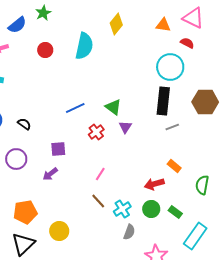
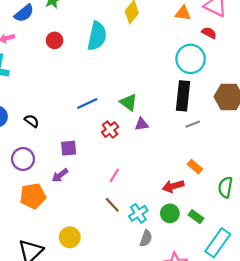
purple triangle: (125, 127) -> (142, 124), turned 48
orange pentagon: (25, 212) -> (33, 196), moved

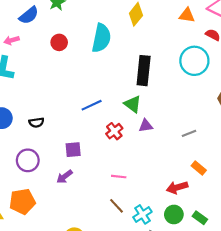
black rectangle: (183, 96) -> (144, 71), moved
black semicircle: (32, 121) -> (36, 122), turned 136
gray line: (193, 124) -> (189, 133), moved
pink line: (114, 175) -> (119, 177), turned 64
orange pentagon: (33, 196) -> (22, 201), moved

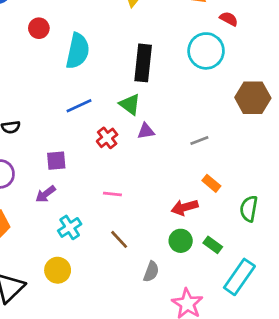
cyan semicircle: (101, 38) -> (78, 51), moved
brown line: (116, 206) -> (119, 239), moved
cyan cross: (142, 214) -> (70, 227), moved

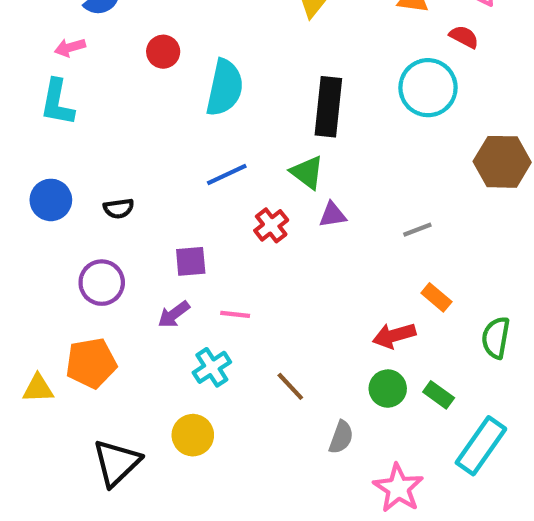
pink line: (112, 194) -> (235, 314), moved

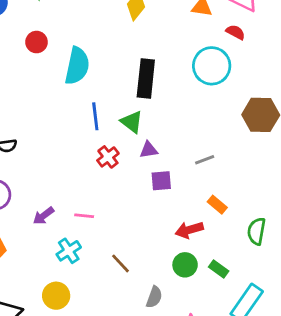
blue line: (227, 175) -> (95, 116), moved, turned -72
purple square: (191, 261) -> (161, 181), moved

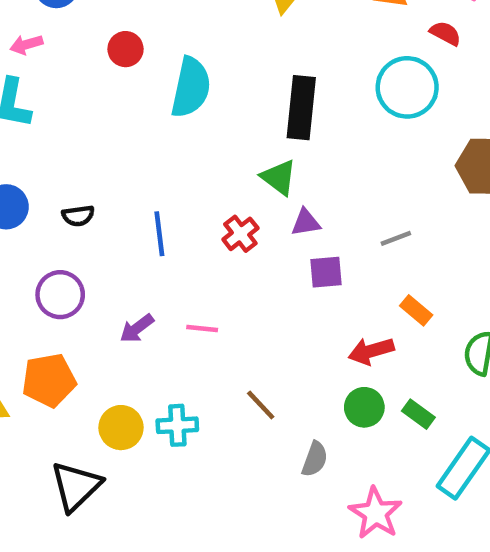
blue line: (95, 116) -> (159, 234), moved
cyan cross: (69, 251) -> (177, 425), moved, turned 30
yellow circle: (56, 296) -> (121, 428), moved

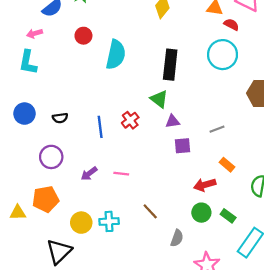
red semicircle: (445, 33) -> (231, 25), moved
red cross: (240, 234) -> (130, 120), moved

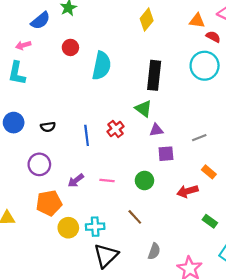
orange pentagon: (46, 199) -> (49, 203), moved
green circle: (201, 213) -> (144, 180), moved
gray semicircle: (177, 238) -> (154, 251), moved
black triangle: (59, 251) -> (106, 256), moved

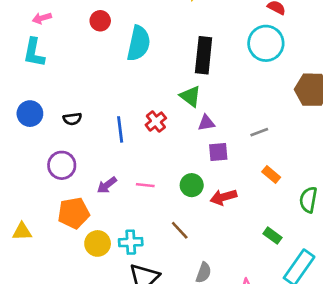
red arrow: (187, 191) -> (223, 197), moved

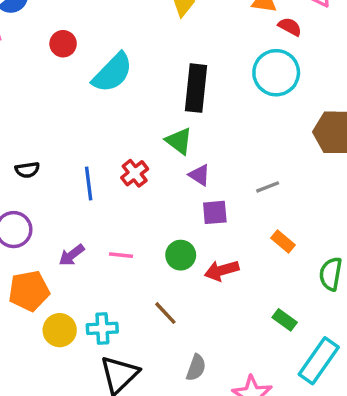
cyan semicircle: (139, 43) -> (113, 73), turned 32
purple triangle: (206, 123) -> (199, 175), turned 42

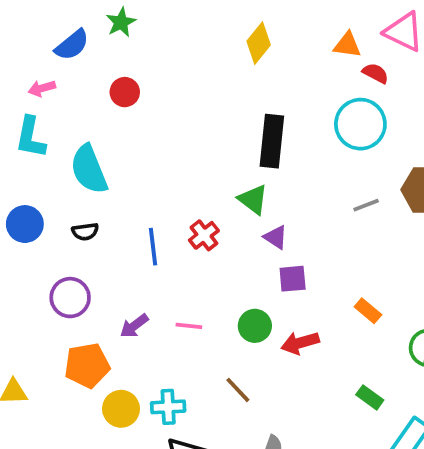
cyan semicircle: (113, 73) -> (89, 169), moved, turned 114
gray line: (268, 187) -> (366, 205), moved

